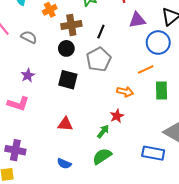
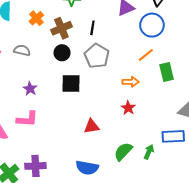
red triangle: (65, 124) -> (91, 126), moved
green arrow: (103, 131) -> (149, 152), moved
blue semicircle: (64, 164) -> (87, 168), size x1.5

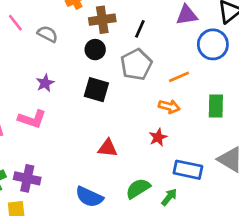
orange line: (146, 55) -> (179, 77), moved
blue rectangle: (173, 136) -> (188, 170), moved

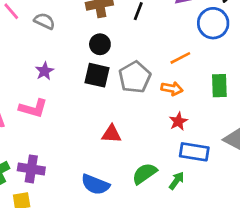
black circle: (95, 50) -> (100, 44), moved
gray pentagon: (136, 64) -> (135, 77), moved
red star: (158, 137) -> (178, 121), moved

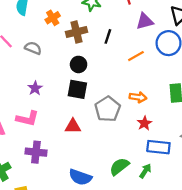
orange line: (180, 58) -> (136, 56), moved
gray pentagon: (135, 77) -> (108, 109), moved
red triangle: (111, 134) -> (73, 126), moved
purple cross: (31, 169) -> (36, 152), moved

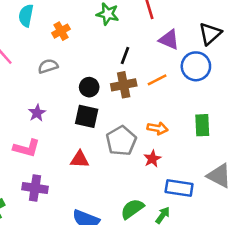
purple triangle: (145, 21) -> (169, 40), turned 36
brown cross: (76, 32) -> (124, 85), moved
gray semicircle: (33, 48) -> (48, 66), moved, turned -42
red star: (144, 123) -> (152, 159), moved

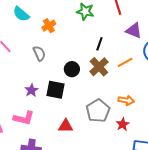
cyan semicircle: (26, 16) -> (21, 14), turned -60
gray semicircle: (48, 66) -> (39, 53), turned 84
brown cross: (124, 85) -> (99, 67), turned -30
black square: (87, 116) -> (55, 90), moved

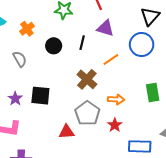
purple triangle: (134, 31) -> (105, 28), moved
brown cross: (99, 67) -> (87, 79), moved
black circle: (72, 69) -> (54, 46), moved
red triangle: (66, 126) -> (66, 132), moved

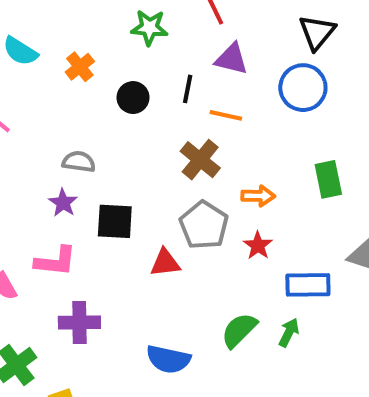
gray semicircle: (20, 59) -> (79, 162), moved, turned -49
orange line: (111, 60) -> (226, 115), moved, turned 49
black square: (40, 96) -> (115, 221), moved

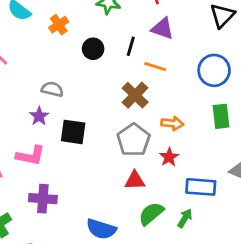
blue circle: (303, 88) -> (214, 70), moved
red triangle: (165, 263) -> (135, 180), moved

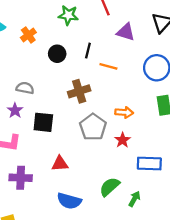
purple triangle: (162, 29) -> (126, 32), moved
brown cross: (135, 95) -> (79, 91), moved, turned 30
red triangle: (135, 180) -> (60, 164), moved
green arrow: (185, 218) -> (134, 199), moved

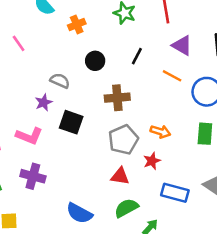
black circle: (57, 54) -> (95, 61), moved
orange line: (108, 66) -> (172, 76), moved
red triangle: (60, 164) -> (120, 176), moved

